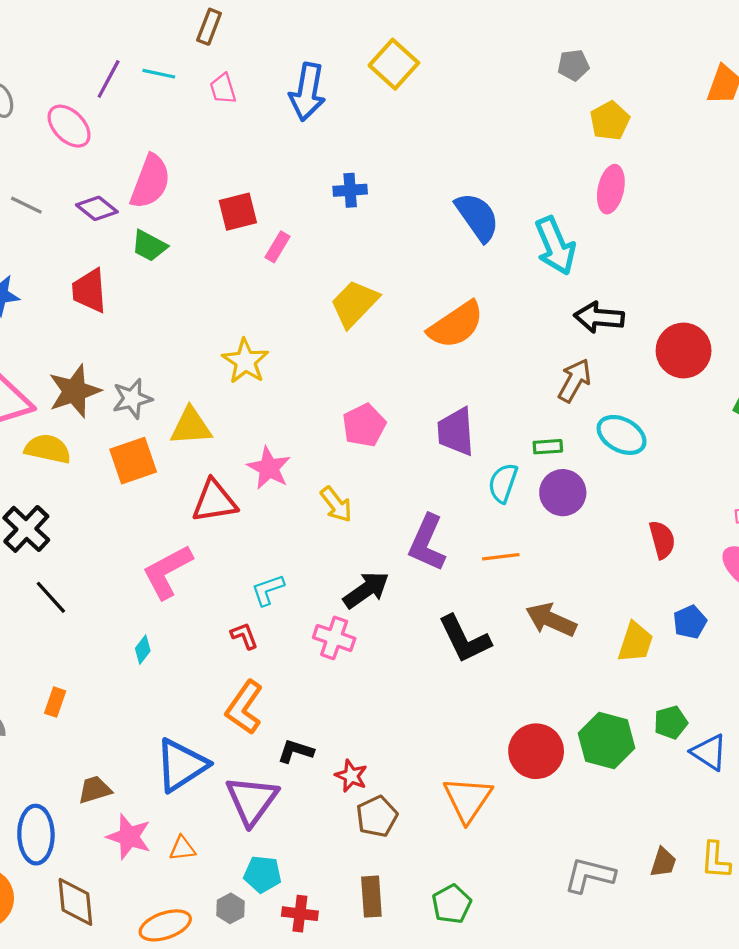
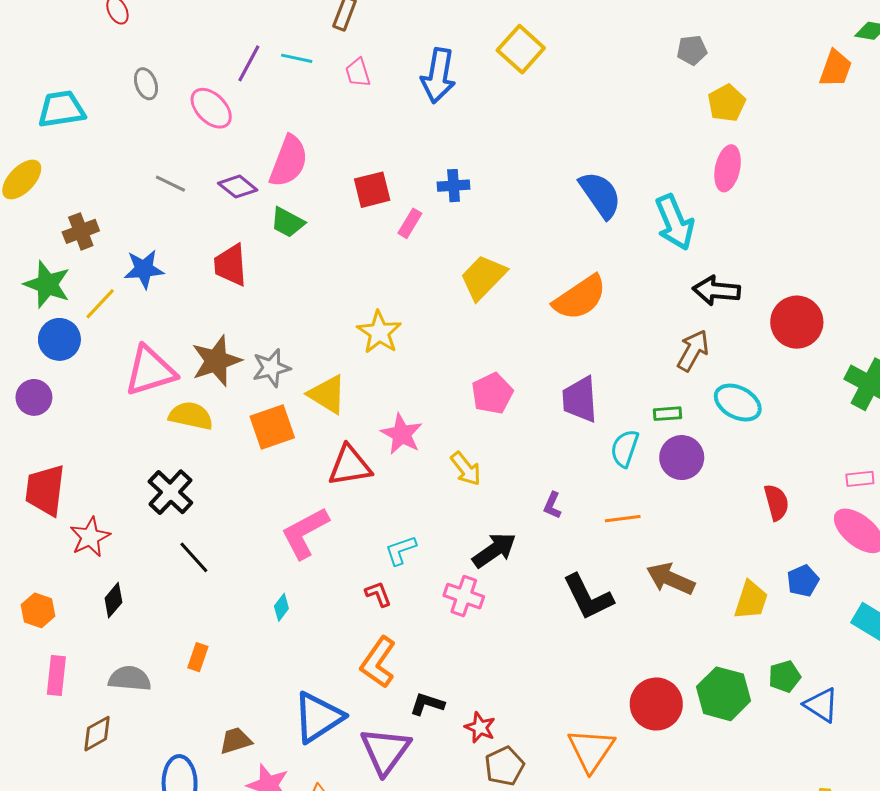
blue cross: (350, 190) -> (454, 186), moved
yellow triangle: (191, 426) -> (327, 394), turned 36
purple L-shape: (427, 543) -> (552, 505), size x0.5

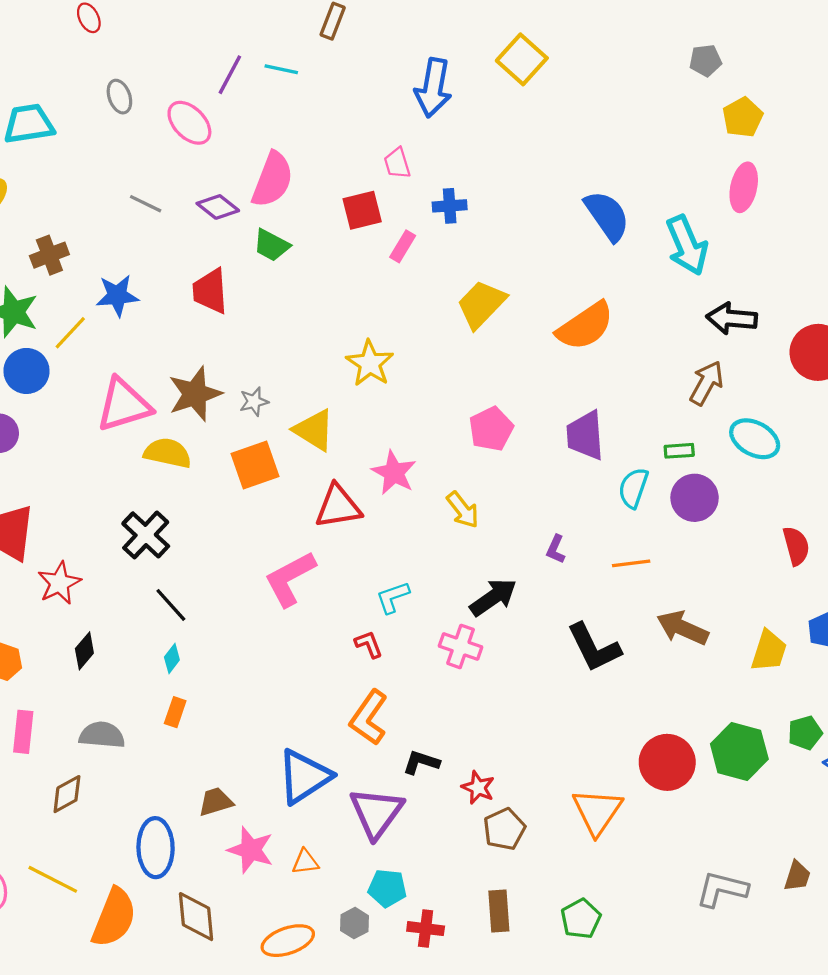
pink trapezoid: (358, 73) -> (397, 163), moved
gray star: (271, 368) -> (254, 402), size x0.7
cyan diamond: (281, 607) -> (172, 659), moved

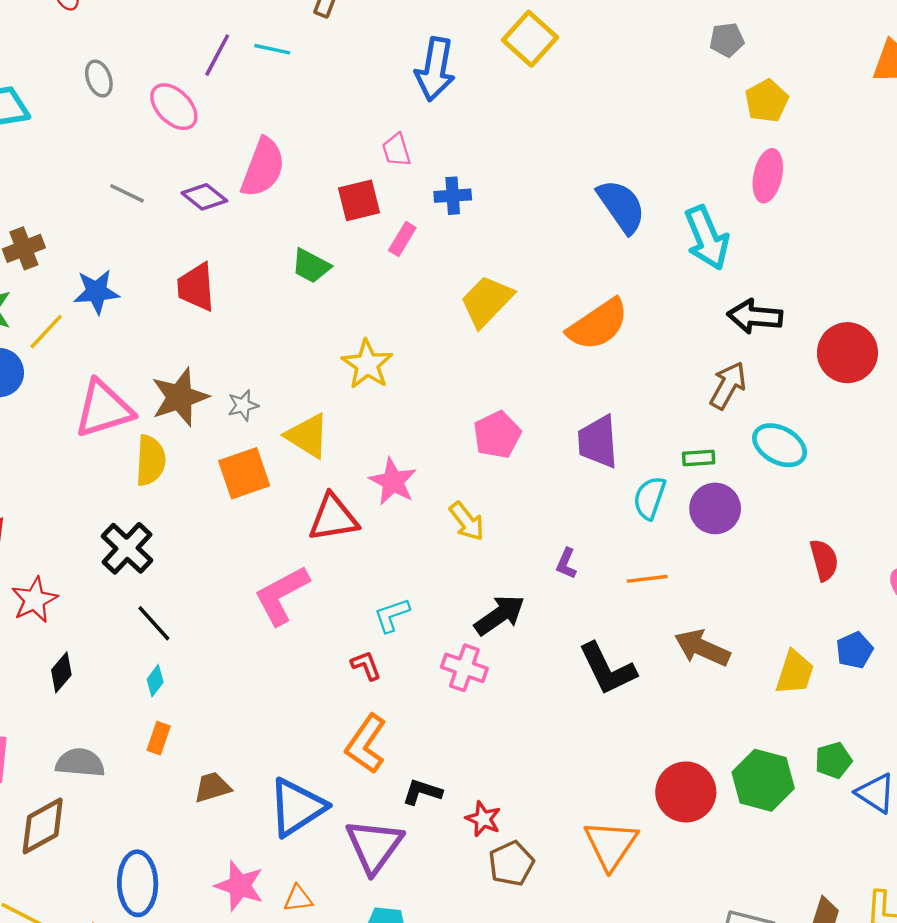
green trapezoid: (271, 245) -> (311, 266), moved
yellow semicircle: (168, 453) -> (150, 460), turned 81
brown diamond: (67, 794) -> (43, 826), size x1.4
brown trapezoid: (216, 802) -> (213, 787), moved

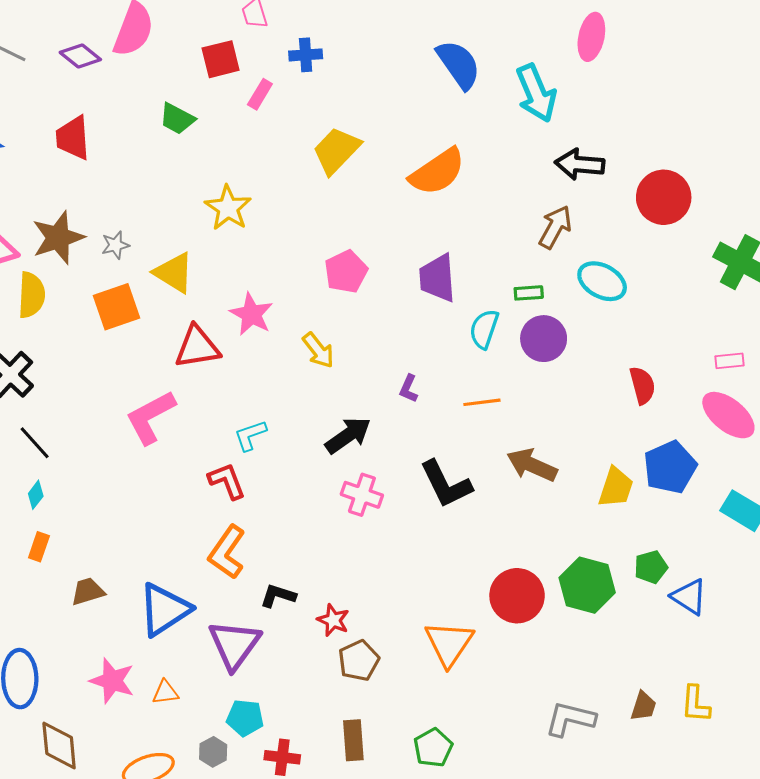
blue pentagon: (854, 650) -> (670, 467), size x1.6
red L-shape: (366, 665) -> (227, 481), size x1.4
pink cross: (464, 668) -> (362, 495), moved

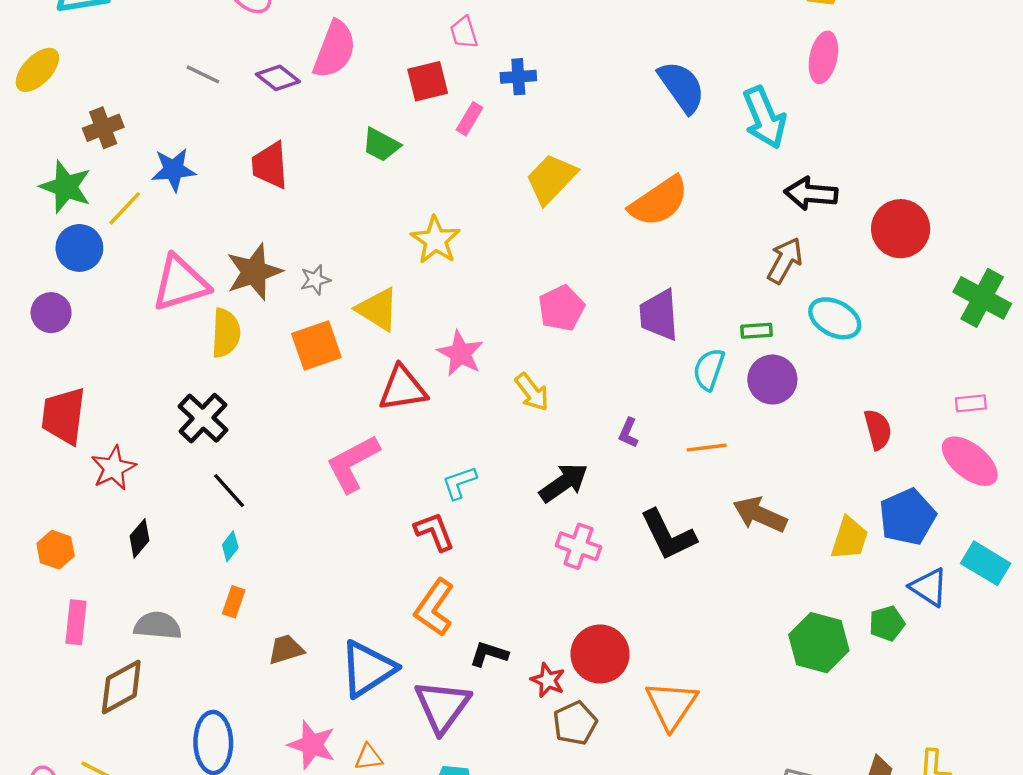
red circle: (517, 596) -> (600, 654), moved
blue triangle: (689, 597) -> (929, 587), moved

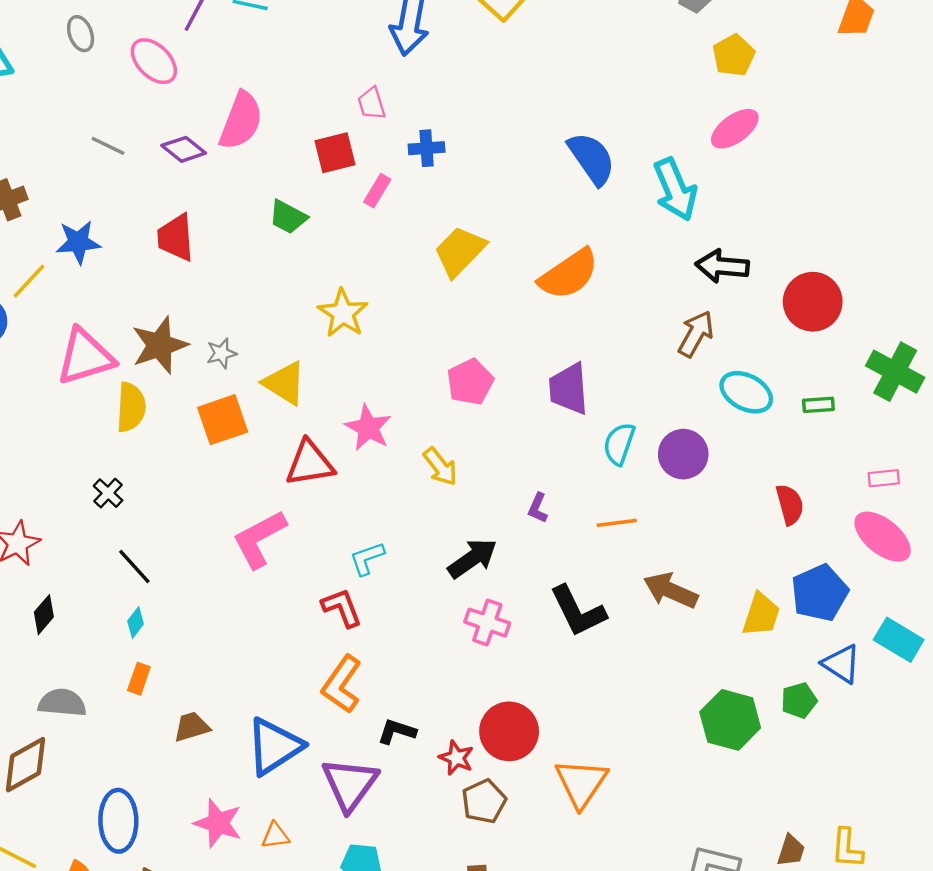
pink ellipse: (823, 57) -> (735, 129), turned 42
green rectangle: (757, 331) -> (818, 405), moved
black cross: (203, 418) -> (108, 493), size x0.6

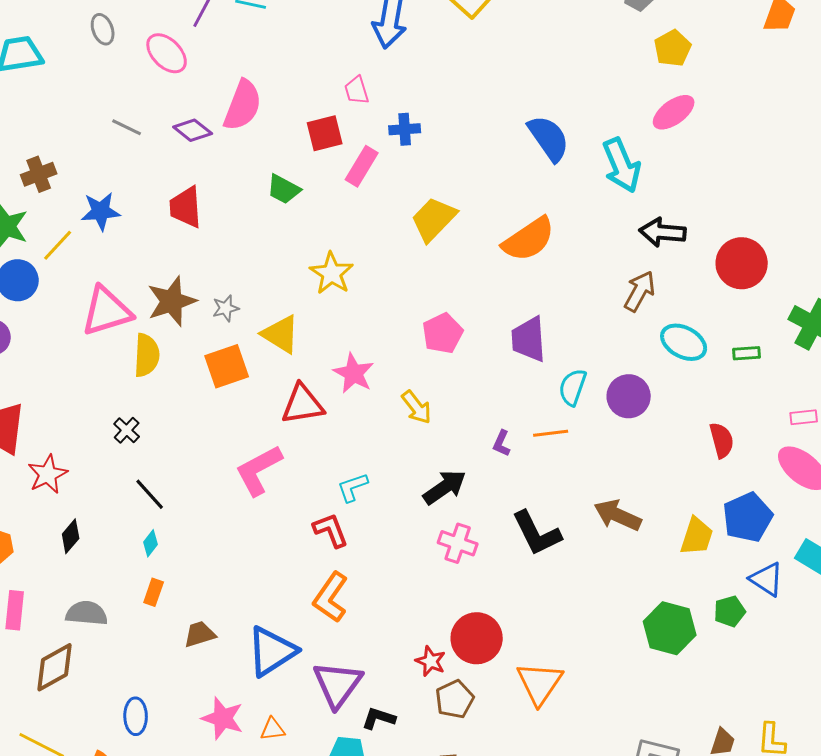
pink rectangle: (377, 191) -> (362, 166), size x1.4
orange line: (617, 523) -> (551, 433), moved
black L-shape: (397, 731) -> (379, 718), moved
blue ellipse: (118, 821) -> (136, 716), size x0.7

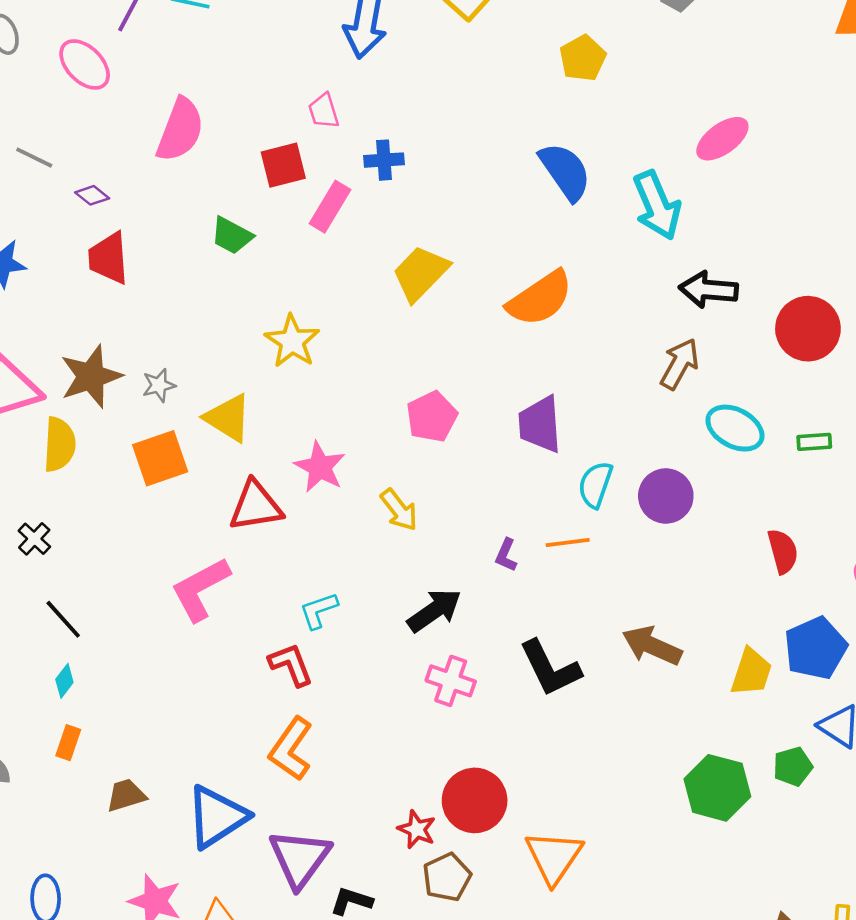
yellow pentagon: (673, 48) -> (583, 58), moved
purple diamond: (193, 130) -> (92, 195), moved, size x0.7

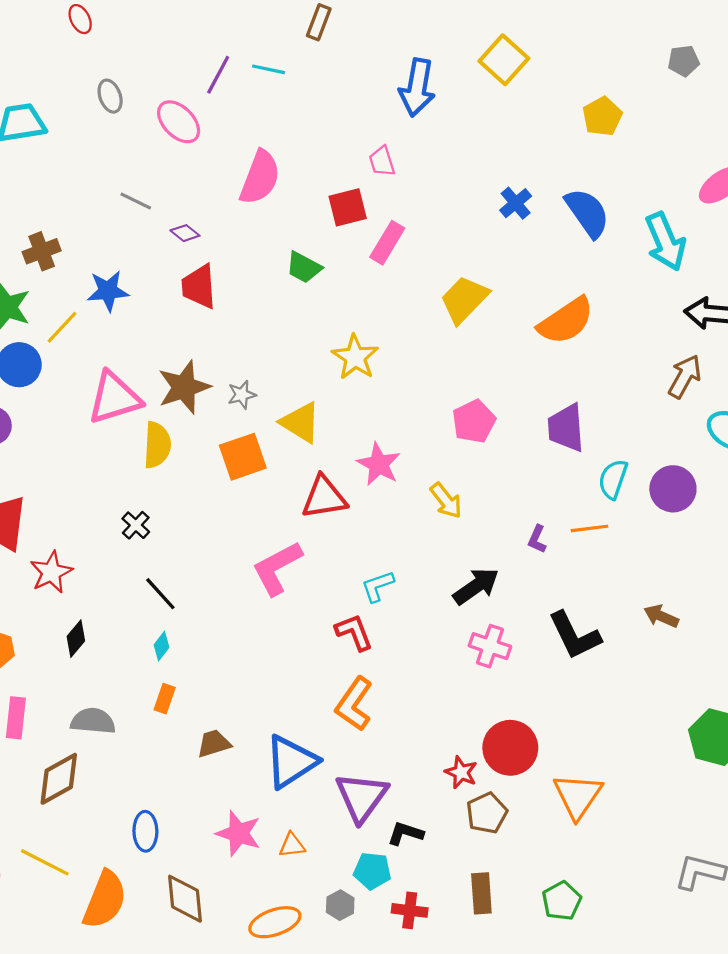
blue cross: (384, 160) -> (516, 203), moved, turned -36
brown arrow: (652, 646) -> (661, 616), size x0.7

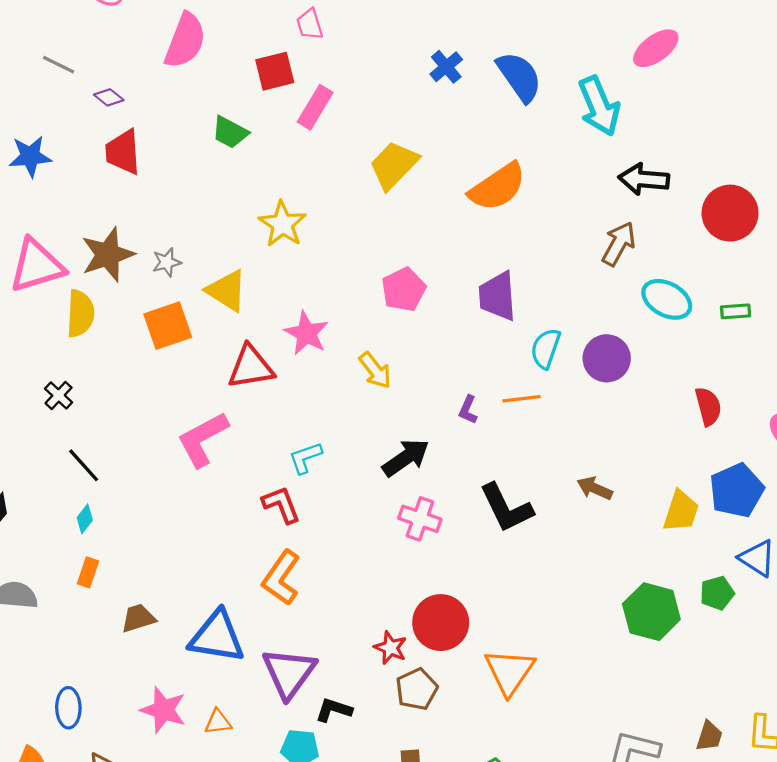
blue triangle: (291, 762) -> (217, 637), turned 42

